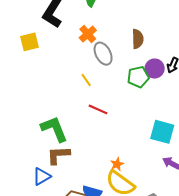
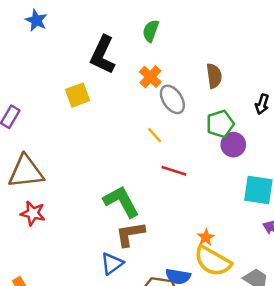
purple circle: (155, 69) -> (233, 145), moved

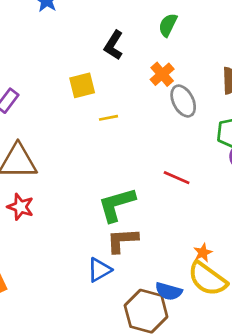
black L-shape: (103, 55) -> (114, 45), size x0.7
yellow line: (155, 135) -> (109, 118), moved, turned -66
green L-shape: (121, 202) -> (117, 204), turned -84

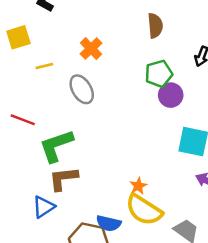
orange cross: (162, 74) -> (91, 49), moved
gray ellipse: (183, 101) -> (82, 89), moved
red line: (177, 178) -> (23, 120), moved

